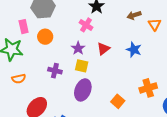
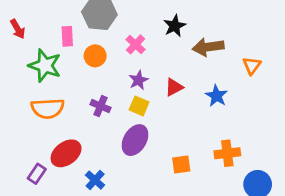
brown arrow: (134, 15) -> (208, 47), moved, size x1.5
pink cross: (86, 25) -> (135, 44), moved
orange semicircle: (19, 79) -> (48, 108), size x1.6
orange square: (118, 101) -> (181, 165), turned 32

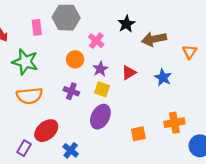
pink rectangle: (67, 36) -> (37, 27), moved
orange circle: (95, 56) -> (75, 59), moved

